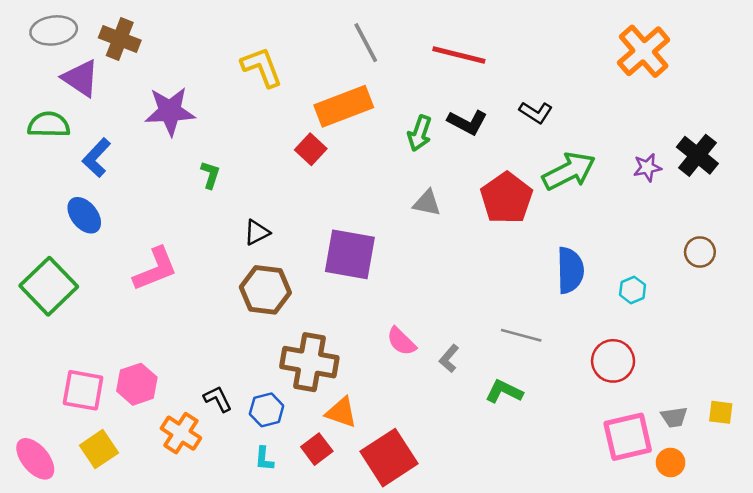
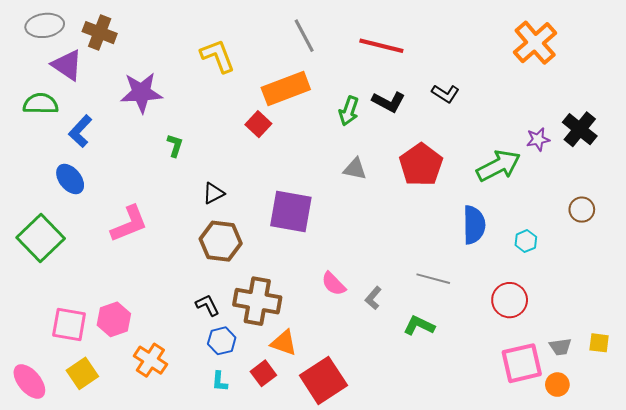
green arrow: (569, 171) -> (498, 166), moved
black L-shape: (218, 399) -> (207, 305), moved

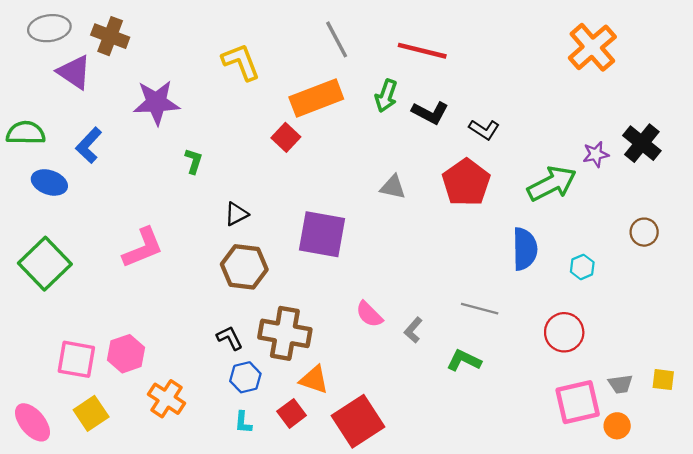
black L-shape: (445, 94) -> (484, 130), moved
green semicircle: (41, 104) -> (26, 133), moved
green arrow: (349, 111) -> (386, 96), moved
blue ellipse: (70, 179) -> (49, 182), moved, turned -32

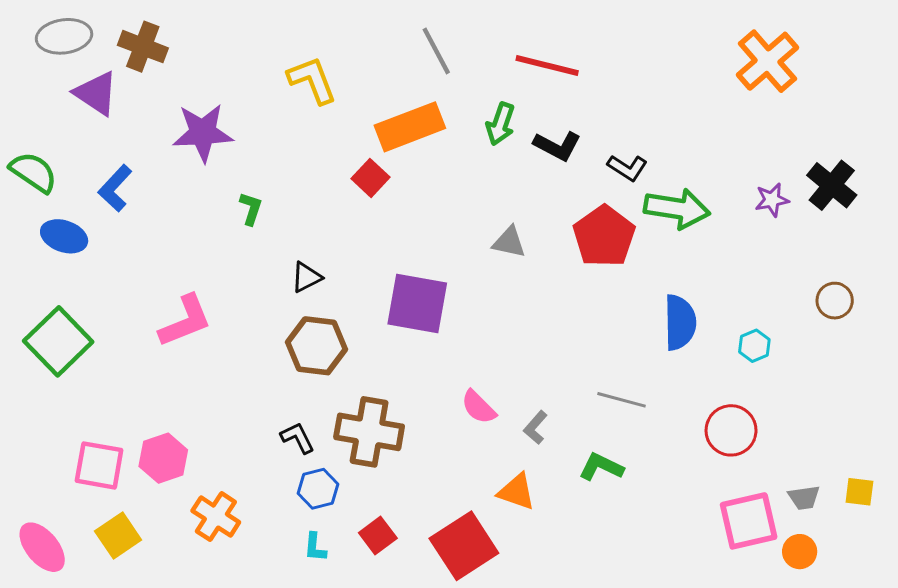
green semicircle: (26, 133) -> (33, 172), turned 33
green arrow: (552, 184) -> (677, 209), moved, turned 36
orange triangle: (314, 380) -> (516, 492), moved

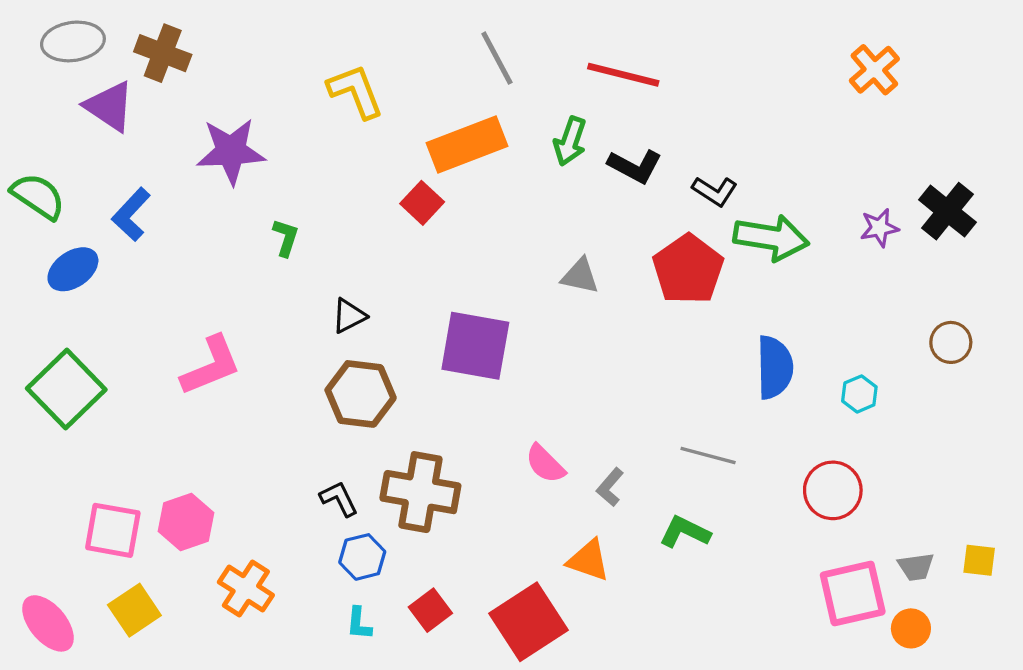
orange cross: (768, 61) -> (874, 70), size x0.7
blue ellipse: (64, 236) -> (73, 269), turned -54

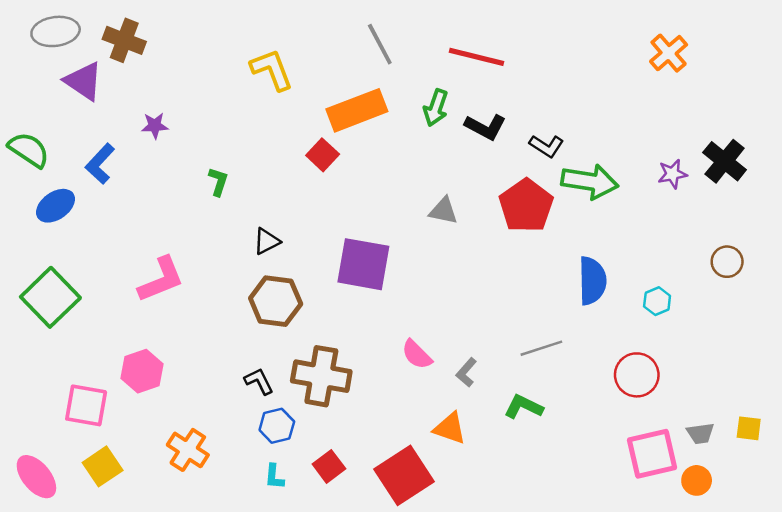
purple star: (231, 151) -> (155, 126), moved, size x0.5
gray line: (708, 455) -> (541, 348), turned -33
pink hexagon: (186, 522) -> (142, 371), moved

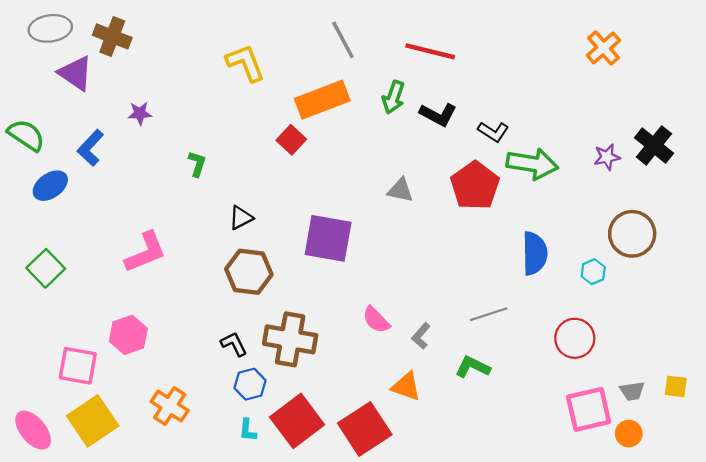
brown circle: (727, 262) -> (632, 234), moved, size x1.6
green square: (50, 297) -> (46, 268), size x0.7
yellow square: (103, 466) -> (93, 421), size x1.4
red square: (329, 466) -> (297, 421), size x1.8

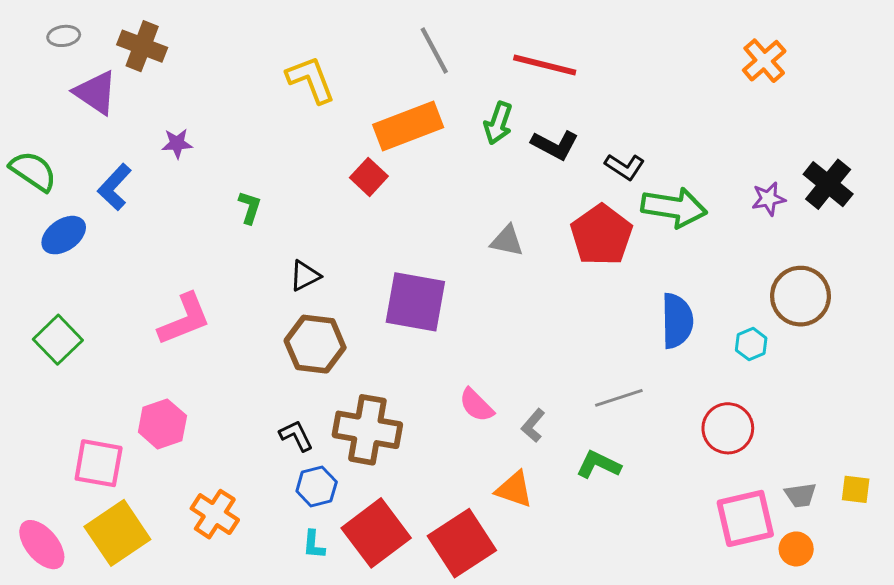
gray ellipse: (50, 28) -> (64, 36), size x0.6

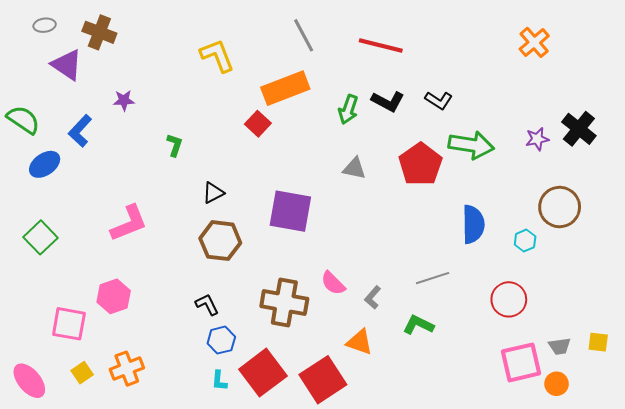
green arrow: (498, 123) -> (348, 109), moved
black L-shape: (625, 167) -> (439, 100), moved
brown cross: (367, 430) -> (284, 302), moved
orange cross: (215, 514) -> (127, 369), moved, turned 36
yellow square: (117, 533) -> (82, 373), size x0.5

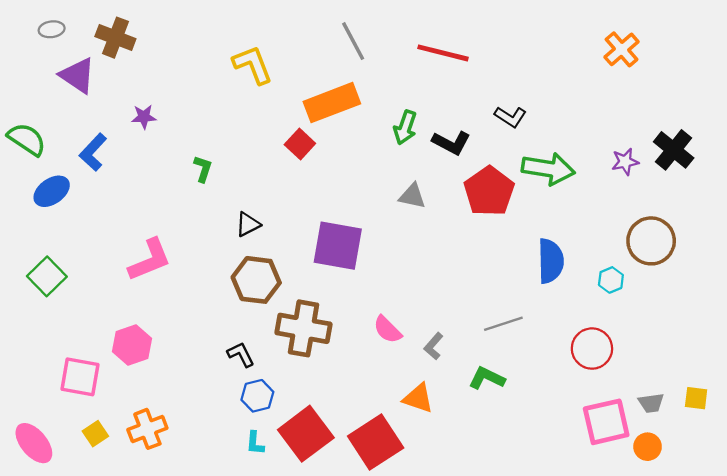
black L-shape: (388, 101) -> (451, 143), moved
brown cross: (284, 302) -> (303, 328), moved

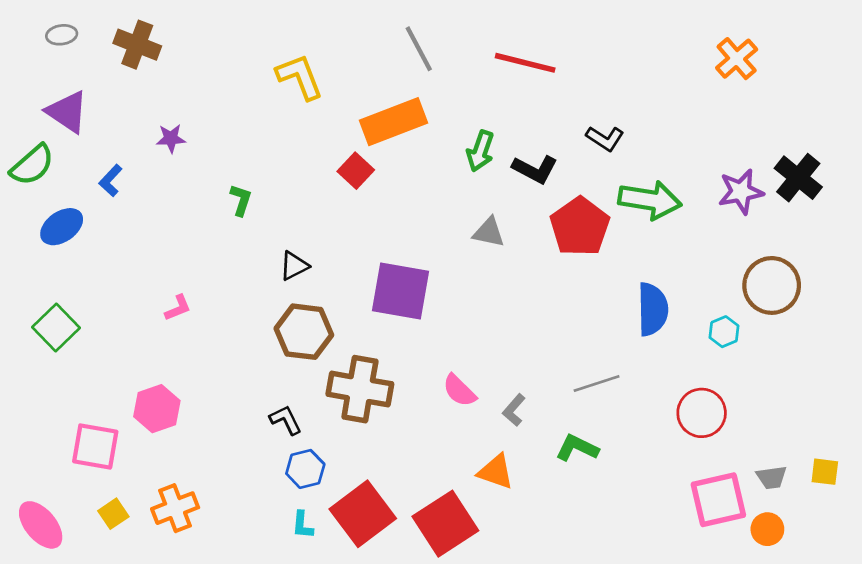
purple triangle: (78, 75) -> (67, 112), moved
green semicircle: (27, 139) -> (32, 165), turned 105
blue L-shape: (93, 152) -> (111, 180), size x0.7
purple star: (625, 162) -> (741, 192), size x1.4
pink L-shape: (150, 260) -> (178, 308), size x0.5

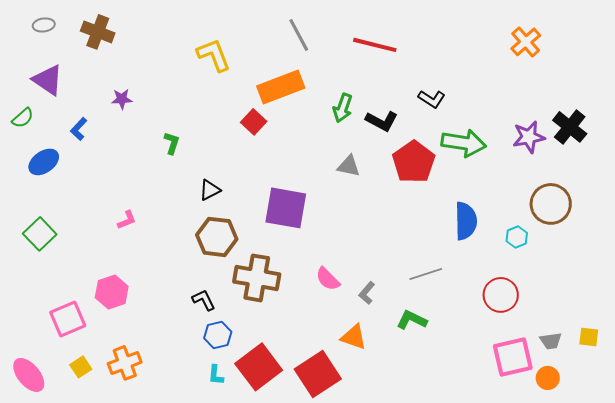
green semicircle: (32, 165) -> (23, 118), size x0.7
pink square: (95, 447) -> (68, 319), turned -33

